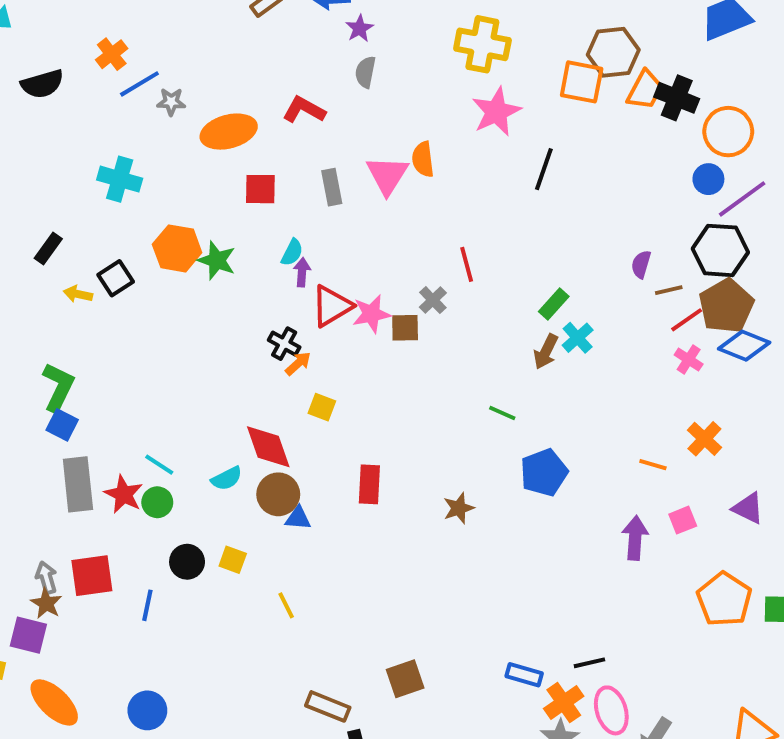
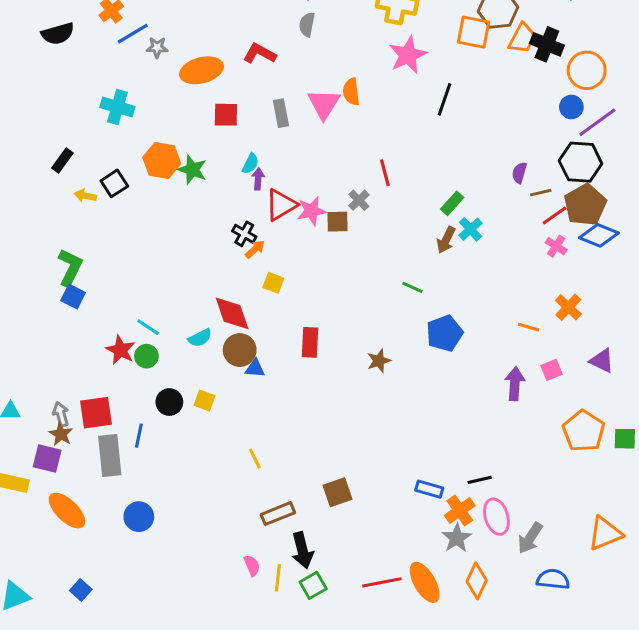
gray rectangle: (78, 484) -> (110, 455), moved
yellow line: (286, 605) -> (255, 459), moved
brown rectangle: (328, 706) -> (278, 514), turned -44

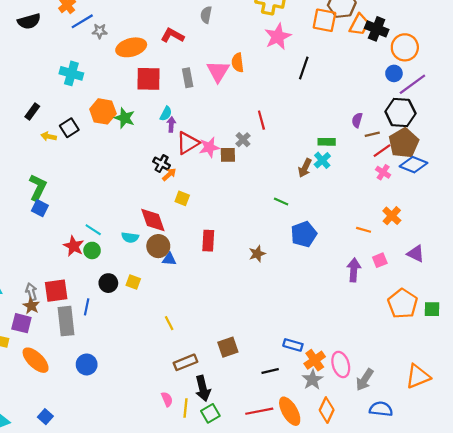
red square: (226, 115) -> (149, 79), size x1.4
green rectangle: (452, 203) -> (327, 142), moved, turned 49
cyan semicircle: (200, 338) -> (130, 237), turned 35
black line: (480, 480) -> (270, 371), moved

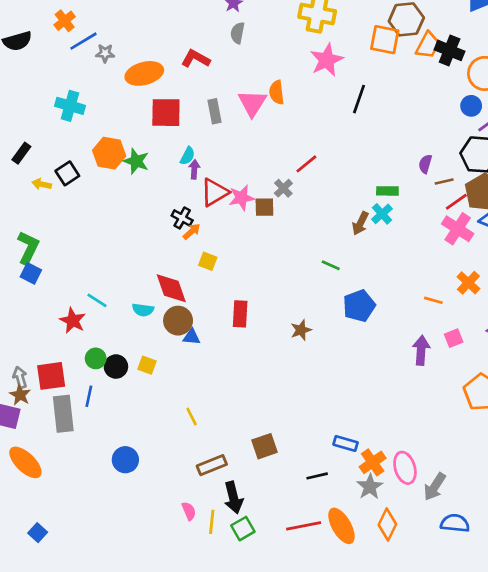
red line: (261, 120) -> (306, 164), turned 66
pink cross: (383, 172) -> (458, 229), size x1.6
green circle: (92, 250) -> (96, 358), moved
blue circle: (87, 364) -> (125, 460), moved

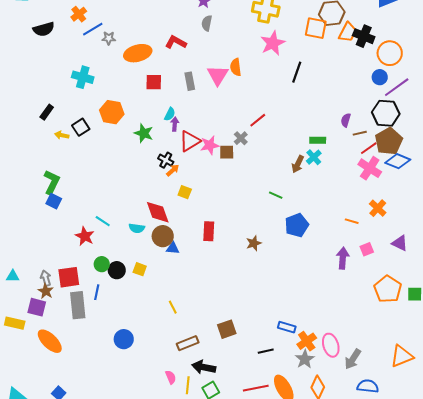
red square: (166, 113) -> (154, 82), size x0.7
green star: (136, 161) -> (144, 133), moved
black arrow: (233, 498) -> (204, 367), turned 115

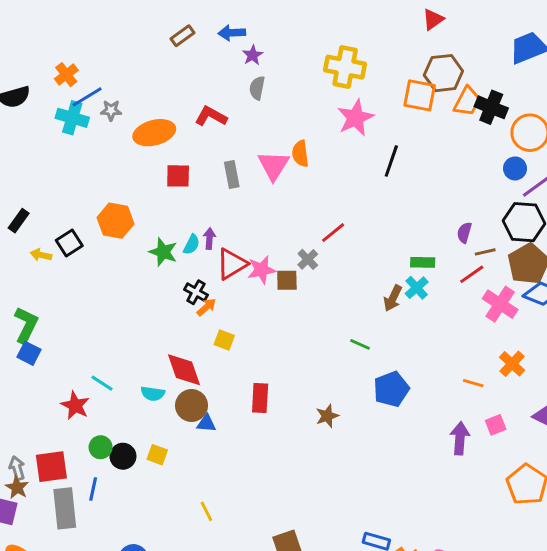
cyan cross: (83, 77) -> (72, 118), moved
cyan semicircle: (170, 114) -> (192, 244), moved
red line: (369, 148) -> (472, 274), moved

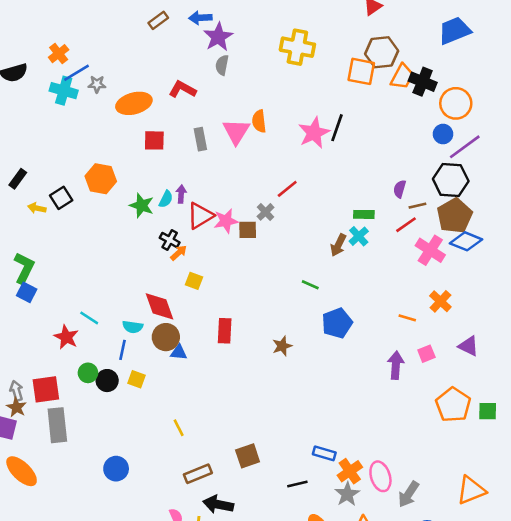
purple star: (253, 55) -> (218, 37), size x1.6
pink star: (355, 118) -> (314, 133), moved
blue line: (93, 489) -> (122, 350), moved

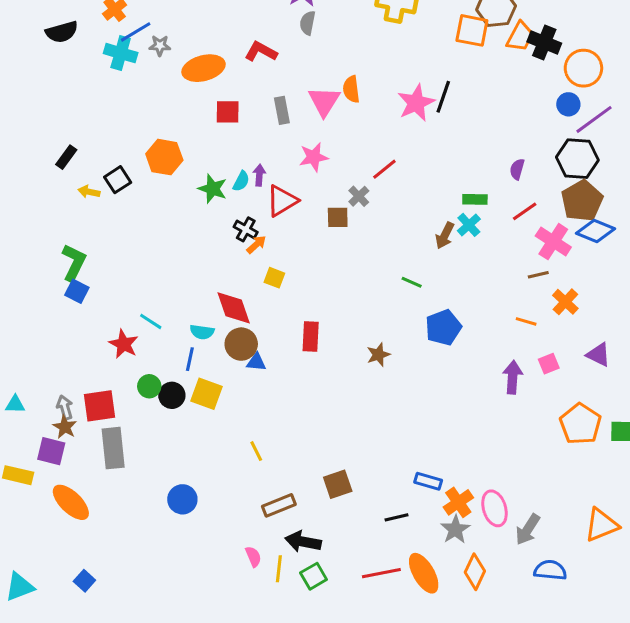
brown line: (417, 206) -> (538, 275), moved
pink star: (226, 221) -> (314, 157), moved
yellow square: (136, 379) -> (207, 394), size x1.5

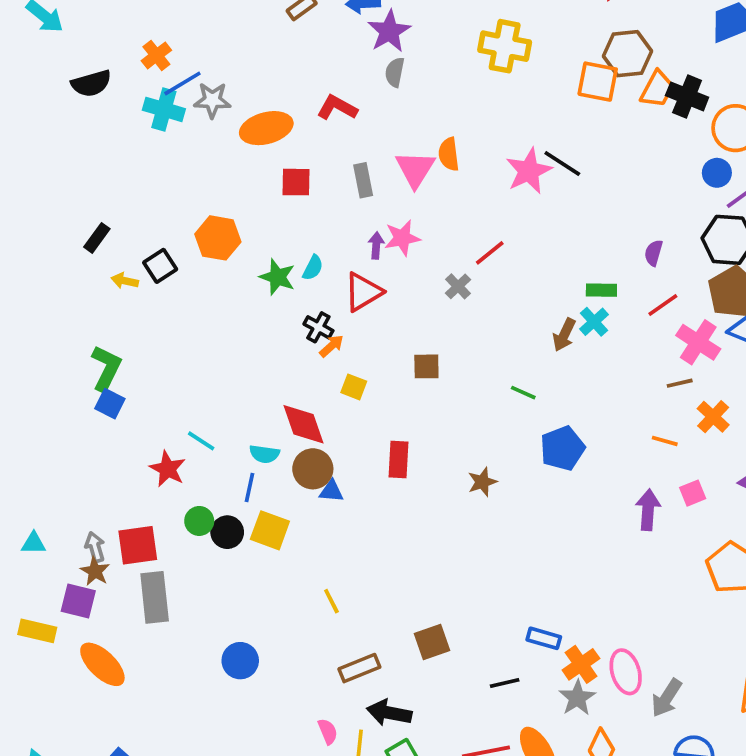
gray star: (160, 46) -> (212, 100), size x1.4
black line: (443, 97) -> (562, 163), turned -76
purple arrow: (259, 175) -> (376, 245), moved
brown square: (338, 217) -> (426, 366), moved

